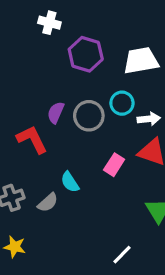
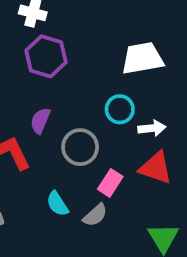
purple hexagon: (86, 54) -> (46, 56), moved
gray circle: (89, 116) -> (80, 147), moved
gray semicircle: (48, 203) -> (95, 215), moved

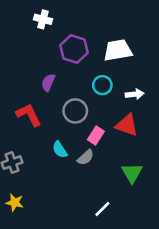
purple hexagon: (46, 56) -> (74, 49), moved
purple semicircle: (40, 121) -> (48, 83), moved
white arrow: (152, 128) -> (135, 94), moved

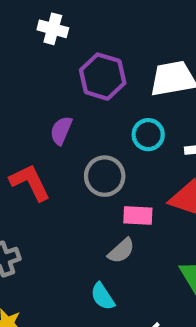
pink rectangle: (96, 135) -> (138, 215), turned 60
cyan semicircle: (60, 150) -> (103, 296), moved

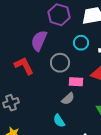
purple semicircle: (61, 130) -> (39, 41), size x1.5

